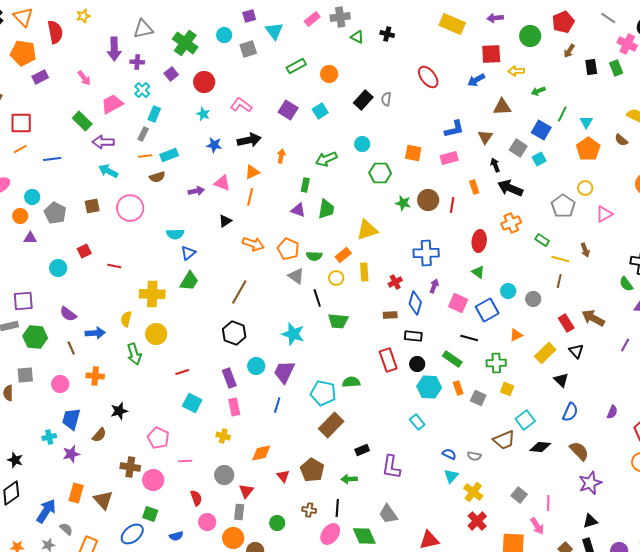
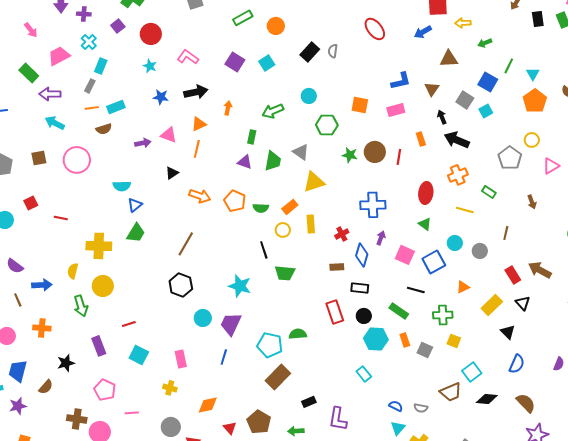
yellow line: (560, 259) -> (465, 210), moved
gray triangle: (296, 276) -> (301, 152), moved
purple rectangle: (229, 378) -> (99, 346), moved

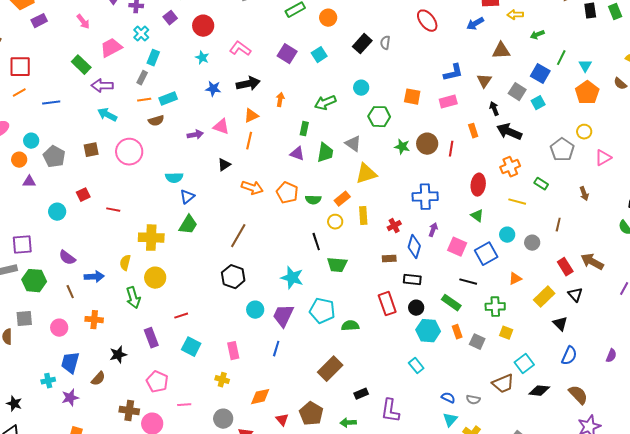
cyan pentagon: (270, 345) -> (322, 311), moved

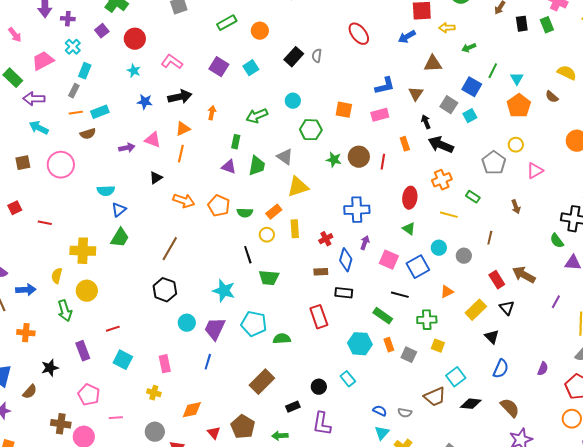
black circle: (416, 308) -> (319, 387), moved

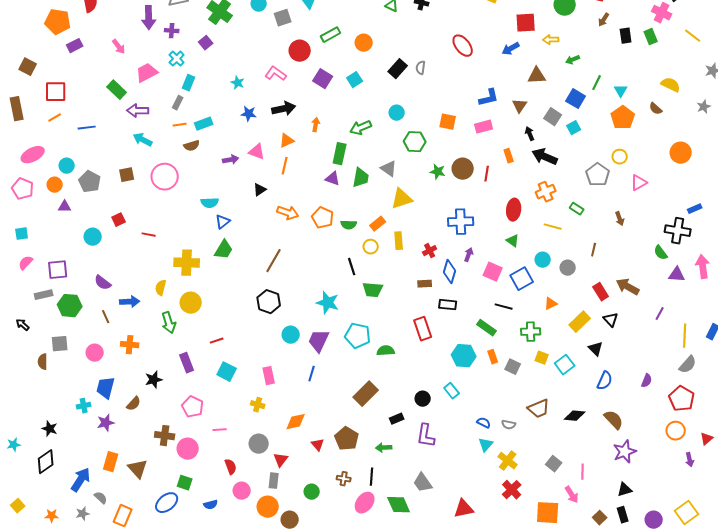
red circle: (135, 39) -> (300, 51), moved
green rectangle: (236, 142) -> (340, 154), size x1.5
cyan square: (456, 377) -> (565, 365), moved

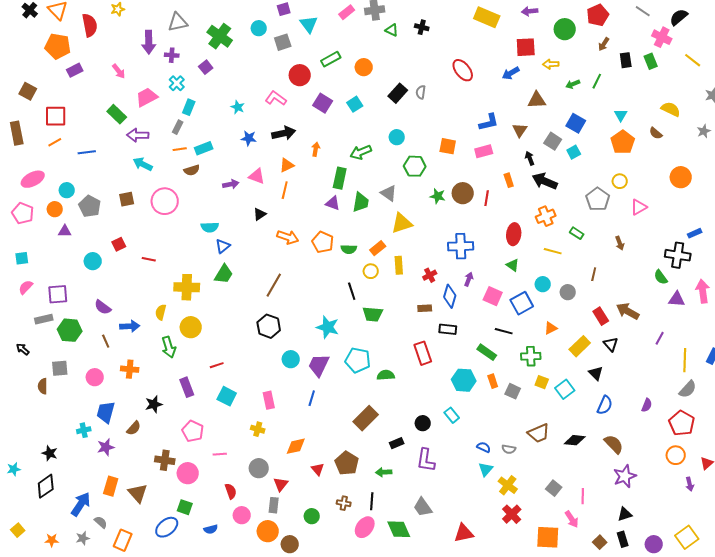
green line: (597, 83) -> (597, 81), moved

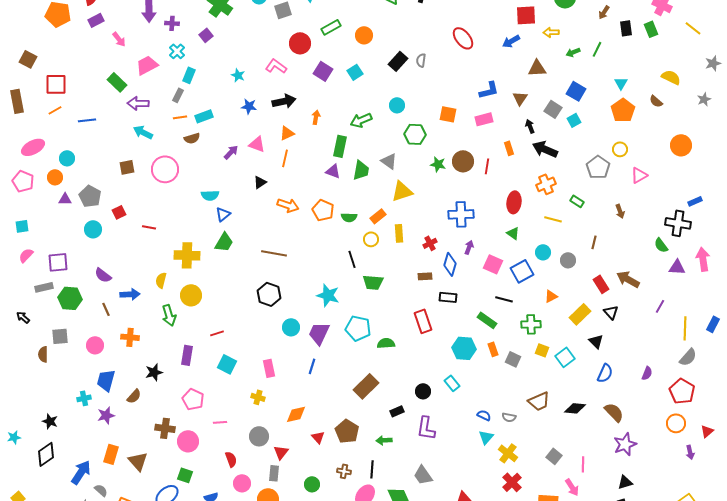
purple rectangle: (75, 70) -> (96, 20), moved
purple arrow: (231, 184) -> (231, 152), turned -35
gray pentagon: (90, 206) -> (90, 196), moved
brown line: (274, 285) -> (274, 253), turned 70
purple rectangle: (187, 387) -> (187, 355), turned 30

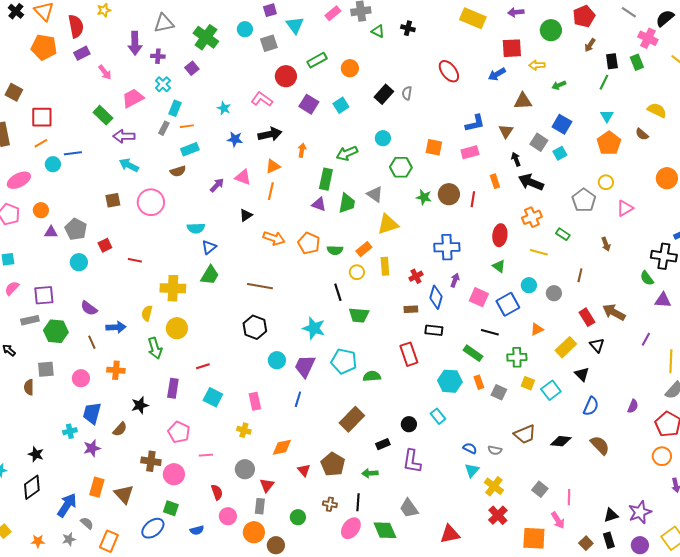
green line: (597, 49) -> (604, 82), moved
orange line: (180, 117) -> (187, 126), moved
cyan circle: (67, 158) -> (53, 164), moved
purple star: (625, 444) -> (640, 512), moved

